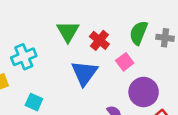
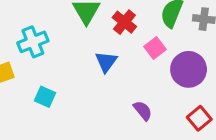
blue triangle: (84, 73) -> (106, 62), size x0.7
purple circle: (144, 92) -> (189, 69), moved

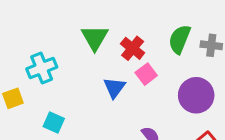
pink square: (155, 48) -> (146, 74), moved

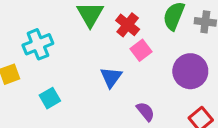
blue triangle: (114, 88) -> (111, 77), moved
cyan square: (54, 123) -> (50, 98), turned 36

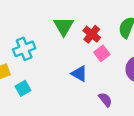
blue triangle: (111, 77) -> (79, 74), turned -36
cyan square: (50, 98) -> (23, 88), moved

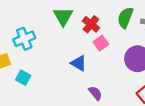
cyan square: (23, 88) -> (23, 78), turned -32
purple semicircle: (105, 100) -> (95, 93), moved

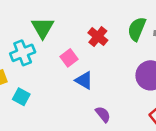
green triangle: (63, 17) -> (43, 28), moved
pink square: (101, 43) -> (69, 58), moved

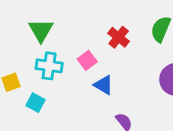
green triangle: (43, 28) -> (41, 30), moved
cyan cross: (23, 53) -> (49, 66), moved, turned 30

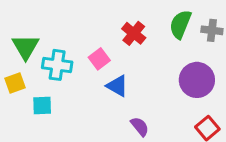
green triangle: (41, 30) -> (26, 47), moved
cyan square: (35, 103) -> (42, 105), turned -30

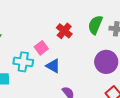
cyan cross: (57, 65) -> (23, 62), moved

